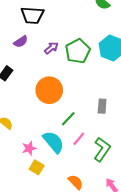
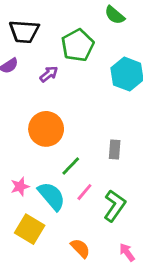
green pentagon: (78, 51) -> (78, 45), moved
pink star: (29, 148) -> (20, 187), moved
yellow square: (37, 167) -> (30, 229), size x1.5

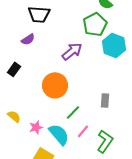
green pentagon: (78, 45) -> (95, 24), moved
purple arrow: (49, 74) -> (72, 51), moved, size x1.5

